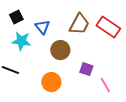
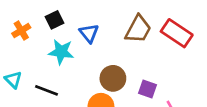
brown circle: (60, 50) -> (113, 78), moved

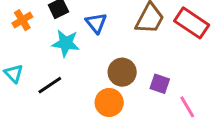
black line: (47, 90) -> (50, 85), turned -55

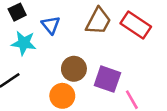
purple square: (160, 84) -> (107, 79), size x1.5

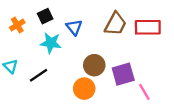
red rectangle: (136, 25) -> (148, 27), turned -35
purple square: (107, 79) -> (123, 74), turned -35

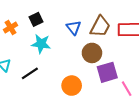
blue triangle: (74, 27) -> (74, 27), moved
brown circle: (94, 65) -> (92, 53), moved

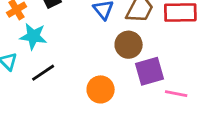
cyan star: (41, 44) -> (33, 36), moved
pink line: (127, 89) -> (176, 94), turned -49

